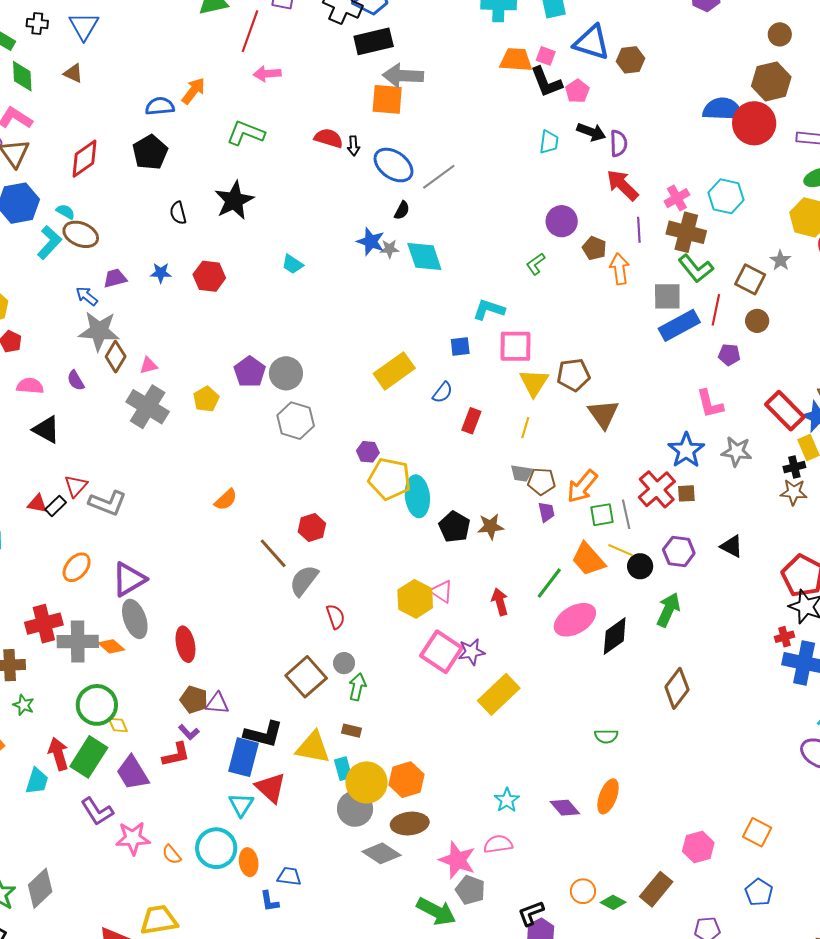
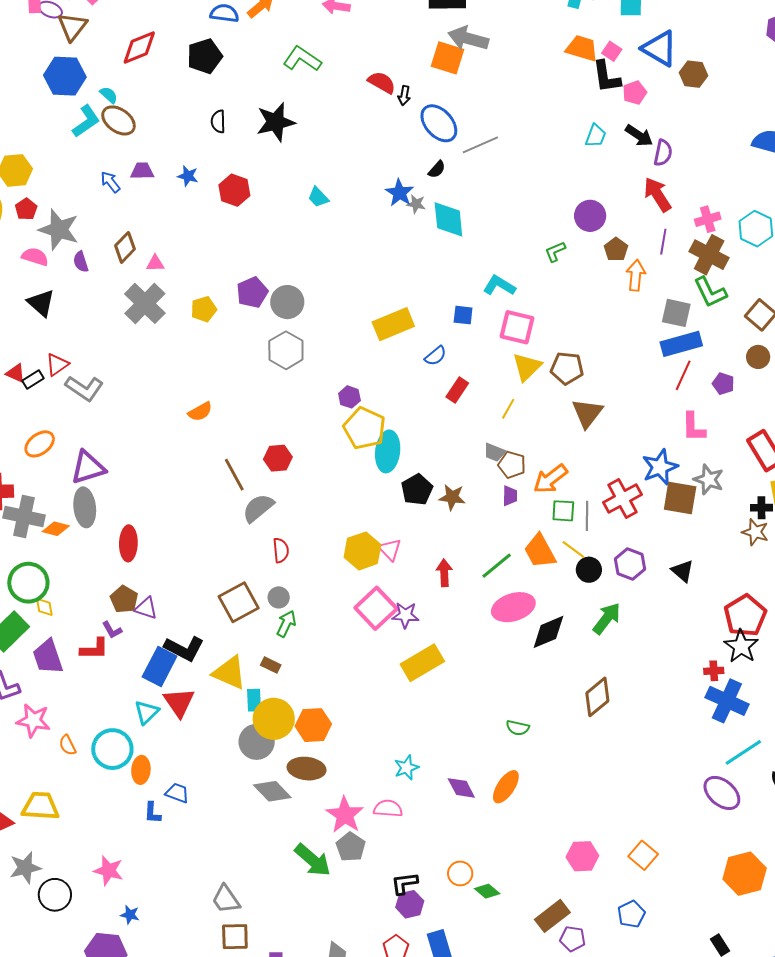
red line: (716, 310) -> (683, 375), moved
gray star: (99, 331) -> (59, 230), moved
brown square: (686, 493) -> (680, 498), moved, size x1.8
orange diamond: (111, 646) -> (56, 529), turned -40
brown rectangle: (656, 889) -> (552, 916), moved

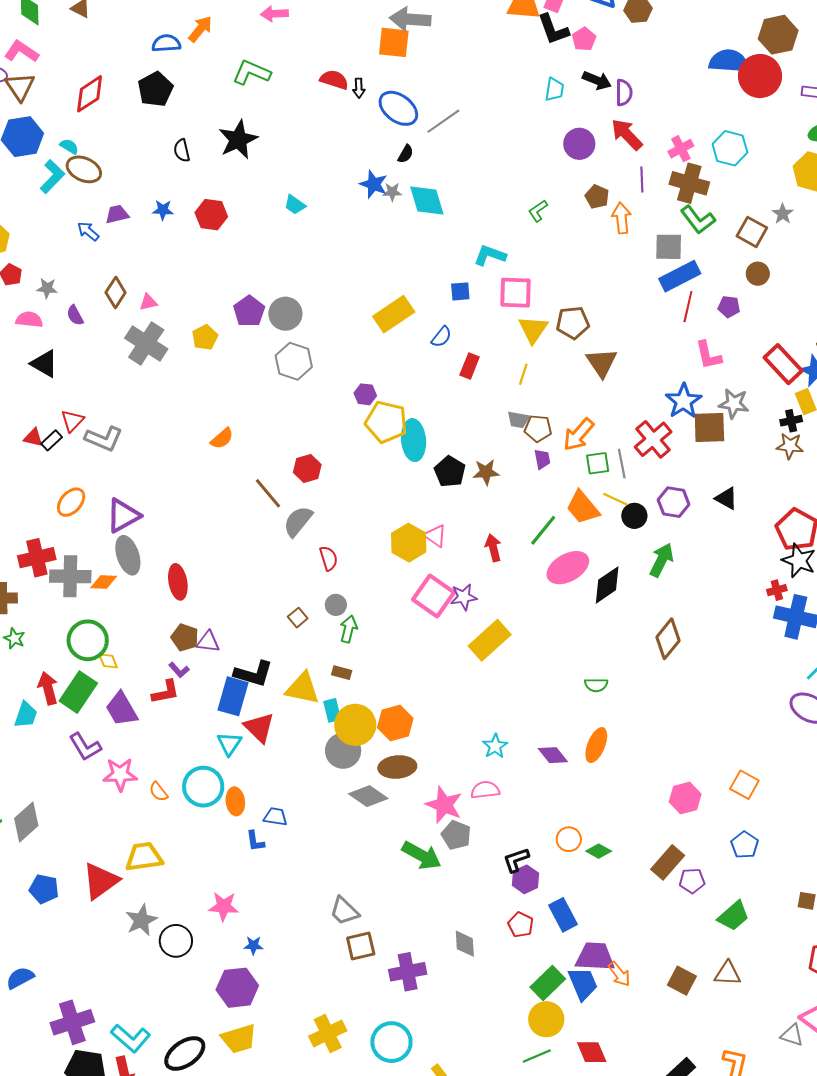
purple circle: (590, 216) -> (579, 144), moved
gray star: (59, 230) -> (47, 288), size x0.5
brown square: (239, 602) -> (298, 618), size x0.5

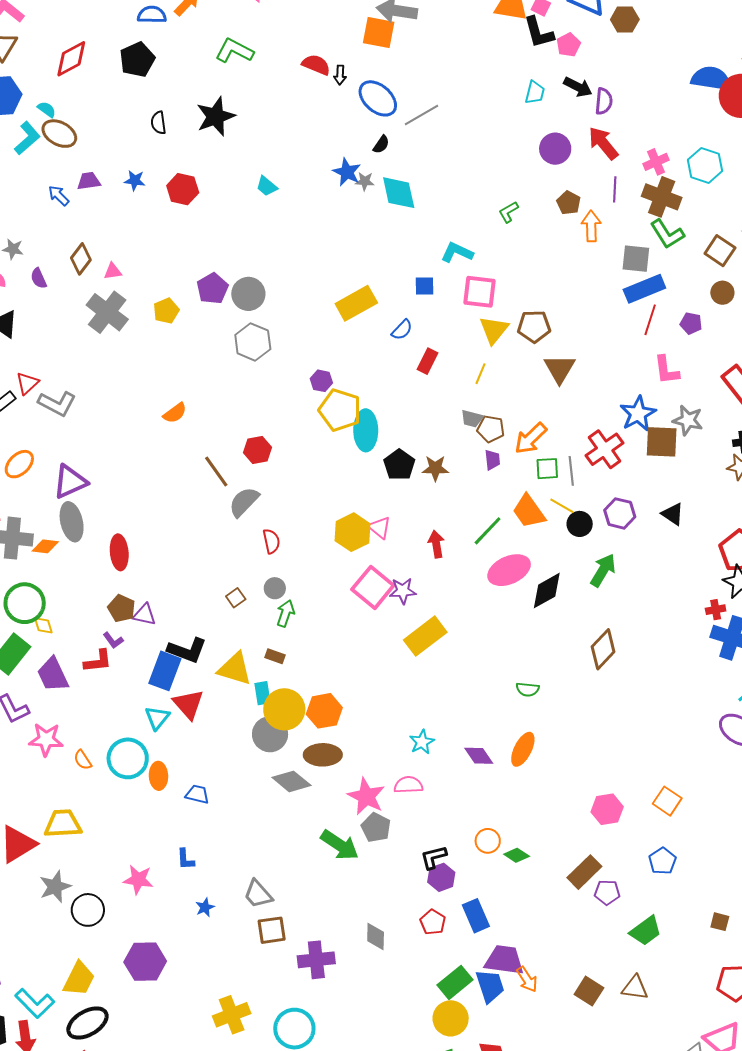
blue L-shape: (255, 841) -> (185, 859), moved
blue star: (253, 945) -> (205, 907), moved, turned -30
yellow trapezoid: (239, 1039) -> (79, 979), moved, turned -51

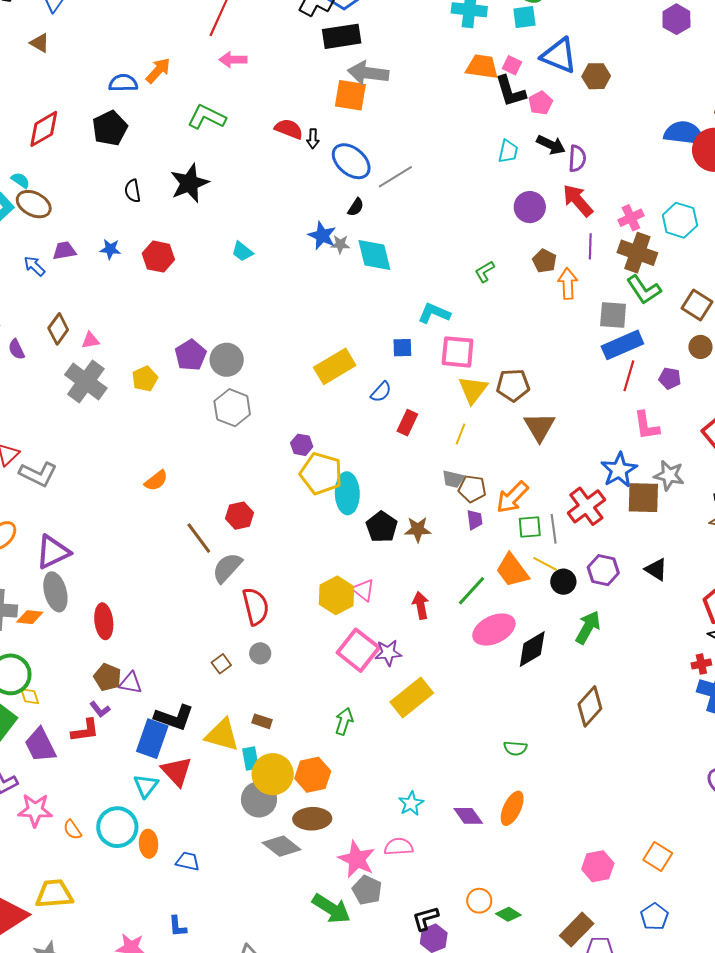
red semicircle: (271, 541) -> (256, 606), size x1.5
green arrow: (285, 613) -> (344, 721), moved

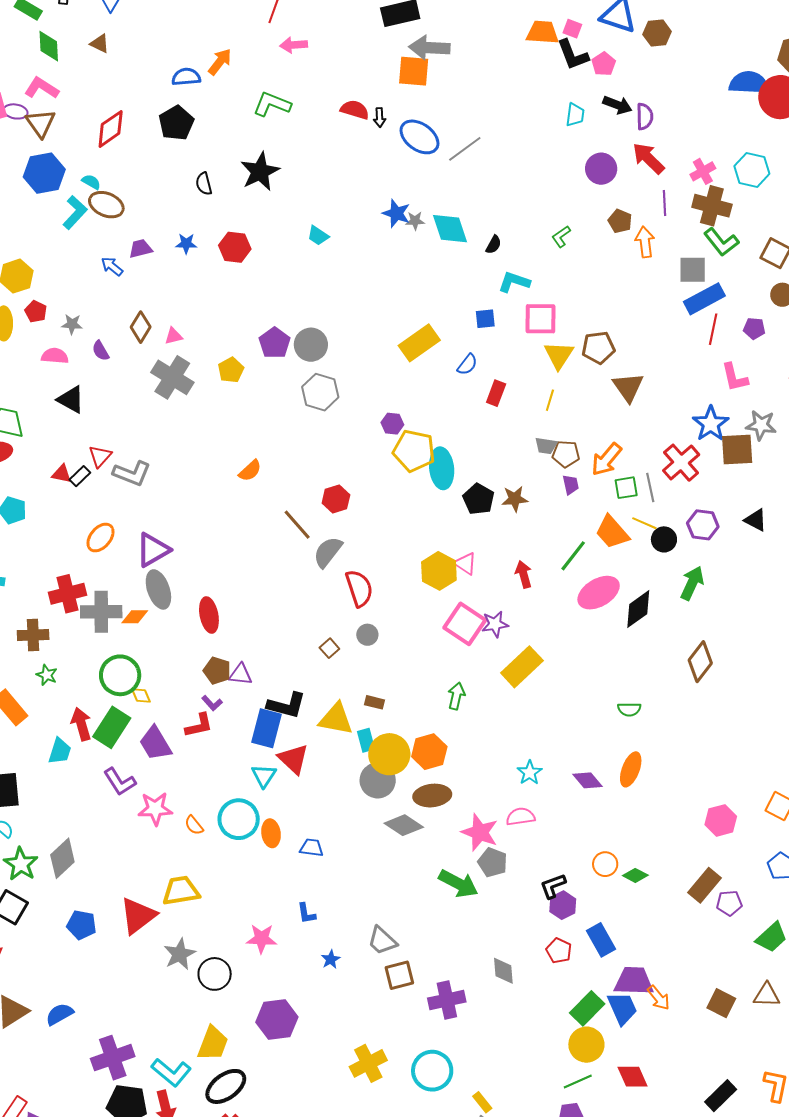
black semicircle: (356, 207) -> (494, 245), moved

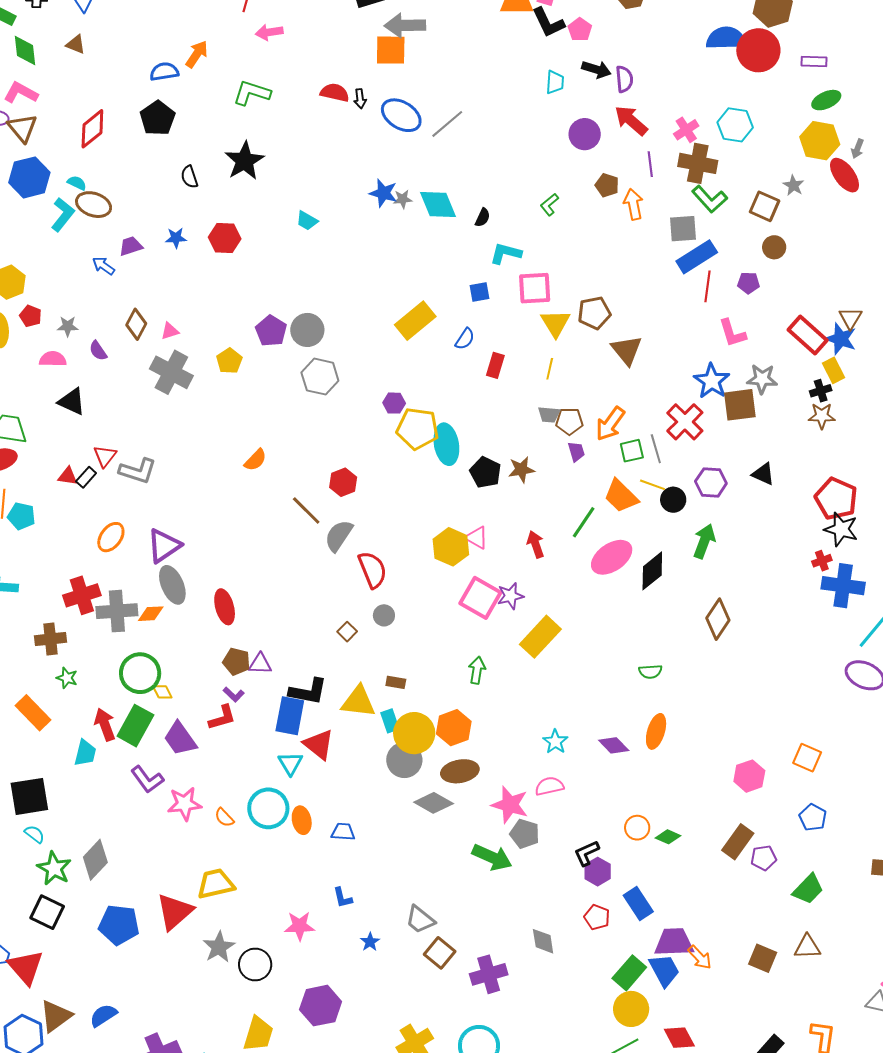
blue pentagon: (82, 925) -> (119, 925), size x1.4
brown square: (399, 975) -> (440, 953), turned -32

